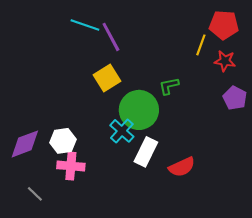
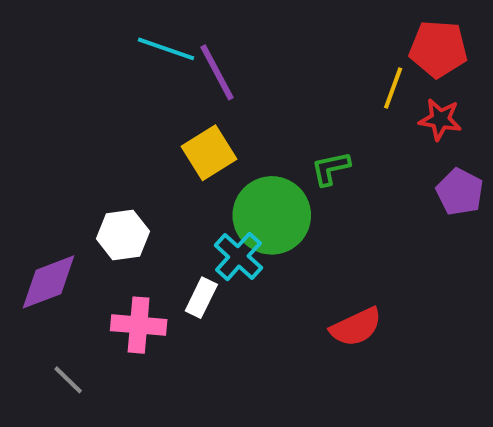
white hexagon: (63, 141) -> (123, 235), moved
white rectangle: (146, 152) -> (201, 298), moved, size x0.7

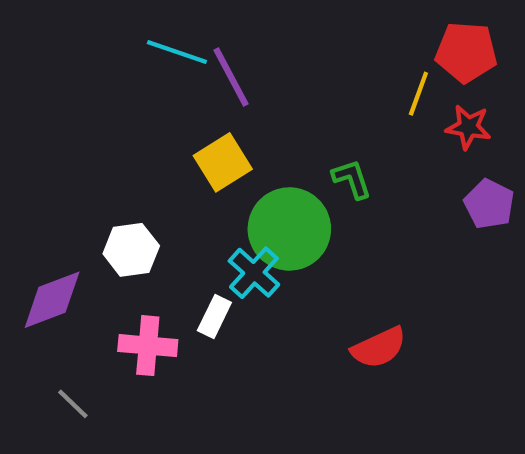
green L-shape: (331, 168) -> (352, 179), turned 84

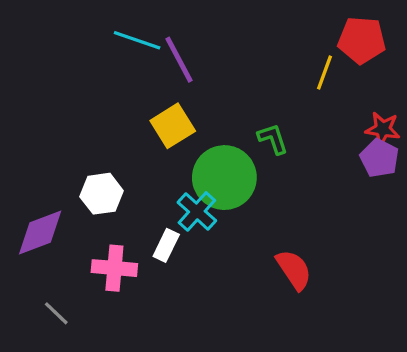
red star: (468, 127) -> (383, 129), moved
red semicircle: (379, 348) -> (294, 270), turned -99

